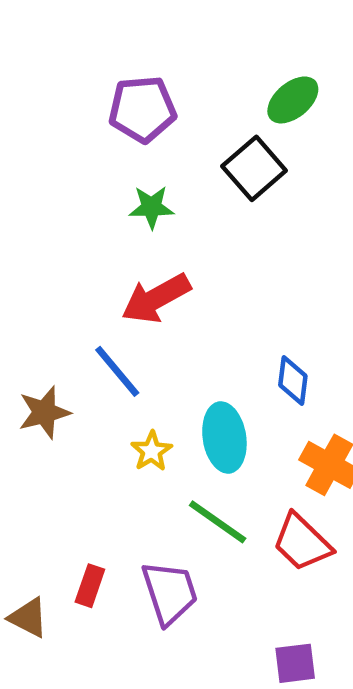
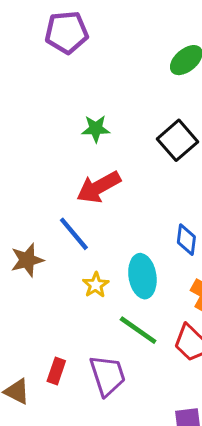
purple pentagon: (142, 109) -> (67, 32), moved
black square: (254, 168) -> (178, 140), moved

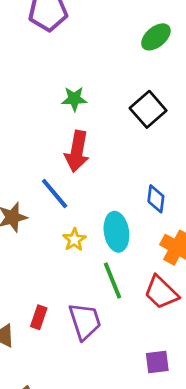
red arrow: (99, 187) -> (77, 151), turned -51
green line: (138, 330) -> (112, 280), turned 33

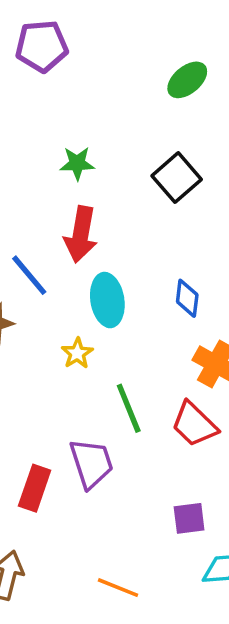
blue line: (55, 194) -> (29, 275), moved
cyan ellipse: (116, 232) -> (107, 300), moved
red rectangle: (39, 317) -> (35, 488), moved, size x1.4

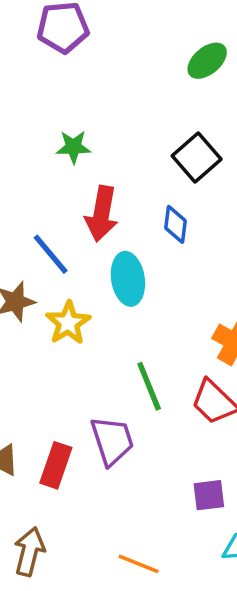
green star: (77, 163) -> (73, 147), moved
blue diamond: (187, 298) -> (175, 224), moved
yellow star: (77, 353) -> (68, 323), moved, size x1.4

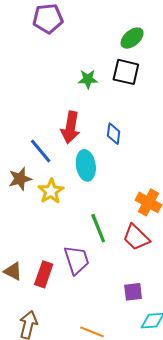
green star: (73, 147) -> (88, 79), moved
black square: (197, 157) -> (126, 72), moved, turned -36

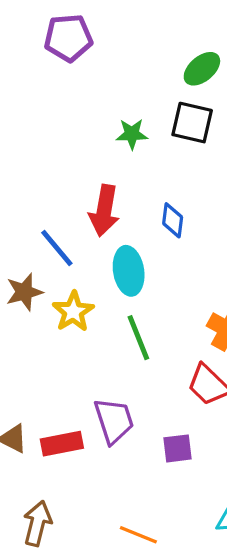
green line: (98, 228) -> (138, 338), moved
red rectangle: (44, 274) -> (62, 444), turned 60
purple square: (133, 292) -> (177, 448), moved

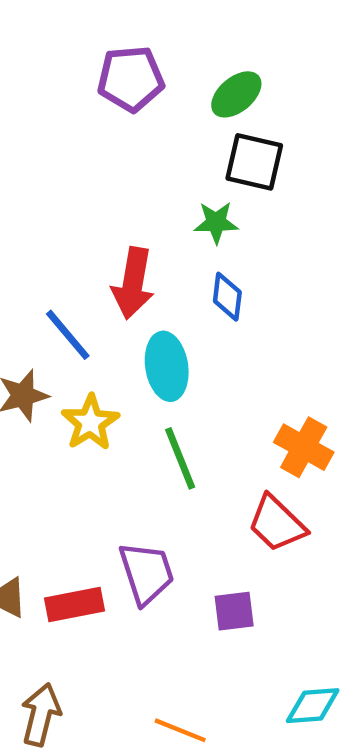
purple pentagon: (68, 38) -> (131, 79), moved
green ellipse: (202, 69) -> (236, 94), moved
green star: (132, 134) -> (216, 223), moved

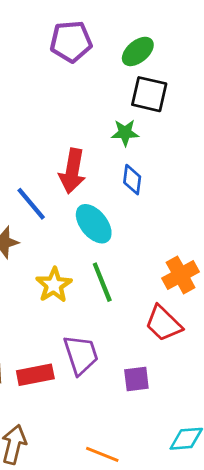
cyan ellipse: (167, 366) -> (94, 224), turned -30
yellow star: (90, 422) -> (54, 285), moved
orange cross: (304, 447) -> (181, 275), turned 32

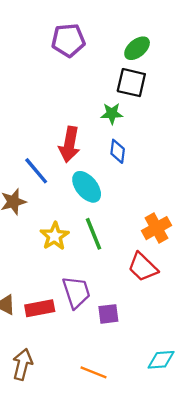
green ellipse: (138, 51) -> (137, 48), moved
purple square: (136, 379) -> (108, 314), moved

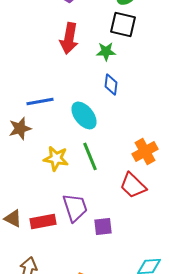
red arrow: (69, 144) -> (69, 38), moved
blue line: (36, 171) -> (40, 101), turned -60
yellow star: (55, 236) -> (56, 158), turned -30

